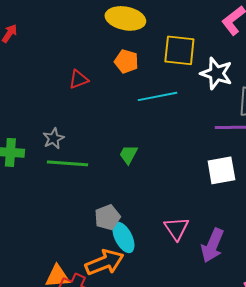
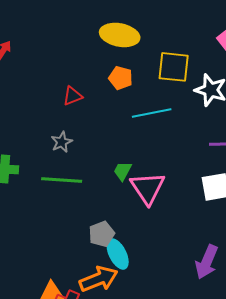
gray star: (53, 138) -> (62, 142), moved
pink triangle: (176, 228) -> (148, 188), moved, size x1.4

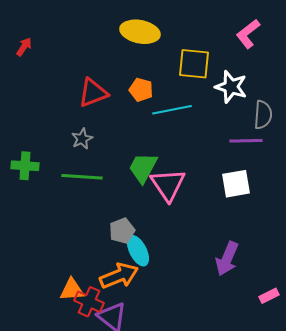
orange pentagon: (121, 78) -> (141, 90), moved
red triangle: (73, 96) -> (93, 93), size x1.5
green trapezoid: (123, 171) -> (143, 168), size x1.6

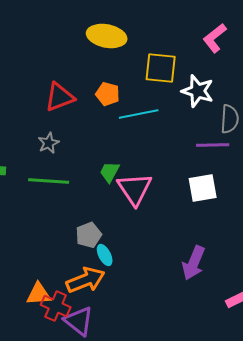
green trapezoid: (143, 168) -> (110, 172), size x0.7
cyan ellipse: (138, 251) -> (105, 255), size x0.7

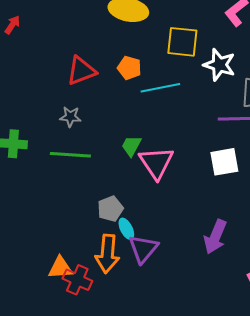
gray star: (49, 143) -> (70, 117), turned 30
orange arrow: (86, 280) -> (107, 254), turned 117
purple triangle: (79, 321) -> (143, 249), moved, turned 32

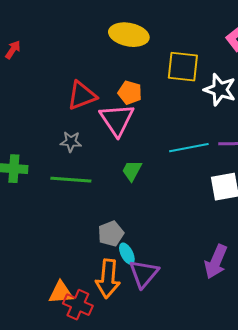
cyan line: (160, 88) -> (189, 148), moved
pink triangle: (156, 163) -> (117, 120), moved

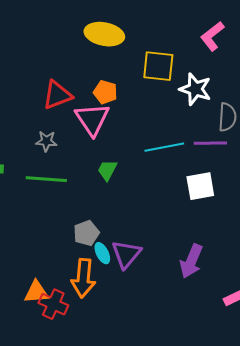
purple triangle: (144, 274) -> (126, 254), moved

